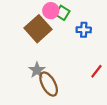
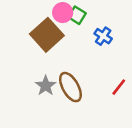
blue cross: (84, 30) -> (103, 36), turned 32
brown ellipse: (49, 84) -> (70, 87), moved

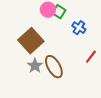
brown square: (47, 35) -> (31, 41), moved
red line: (119, 87) -> (91, 57), moved

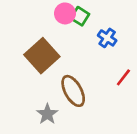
gray star: (35, 66) -> (47, 114), moved

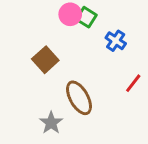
brown square: (42, 56) -> (45, 60), size x0.7

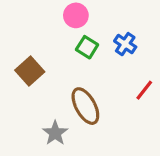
green square: (86, 17) -> (87, 47), moved
brown square: (45, 60) -> (30, 71), moved

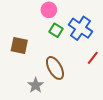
blue cross: (125, 44) -> (80, 28), size x1.6
brown square: (30, 71) -> (19, 46), turned -36

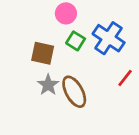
brown square: (19, 46) -> (43, 53), moved
gray star: (36, 85) -> (48, 85), moved

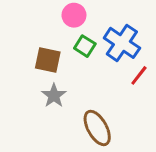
red line: (125, 78) -> (139, 75), moved
brown ellipse: (74, 92) -> (97, 128), moved

